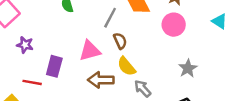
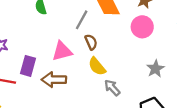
brown arrow: (101, 80) -> (54, 80), moved

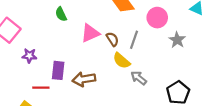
gray line: (82, 20) -> (134, 40), moved
pink triangle: (62, 51) -> (90, 33), moved
gray star: (155, 69) -> (177, 40), moved

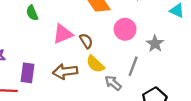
pink circle: (157, 18) -> (125, 29), moved
gray line: (134, 40) -> (133, 66), moved
brown arrow: (84, 79) -> (65, 72), moved

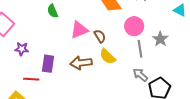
gray line: (133, 66) -> (140, 49), moved, turned -30
gray arrow: (113, 83) -> (140, 75), moved

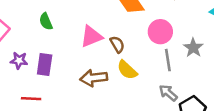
green semicircle: (53, 11) -> (46, 21), moved
purple rectangle: (48, 64) -> (45, 65), moved

